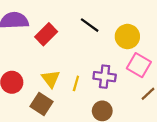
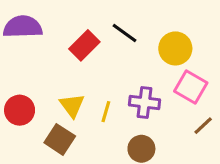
red rectangle: (46, 34) -> (84, 45), moved

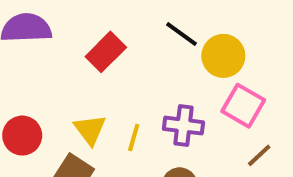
black line: (124, 33) -> (182, 34), moved

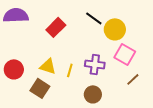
yellow triangle: (90, 130) -> (48, 66), turned -36

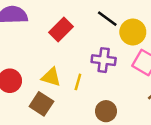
purple cross: (95, 64) -> (104, 60), moved

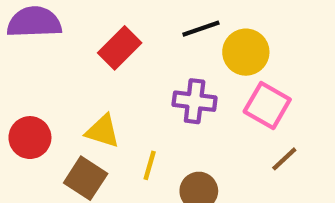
black line: (107, 19) -> (201, 29), turned -55
yellow line: (78, 82) -> (150, 165), moved

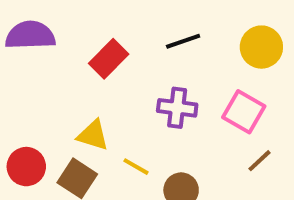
yellow circle: (246, 52) -> (261, 47), moved
red circle: (30, 138) -> (26, 167), moved
yellow line: (150, 165) -> (136, 167), turned -76

